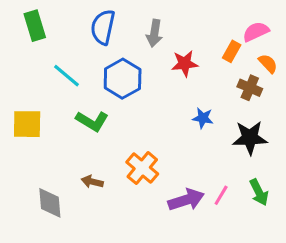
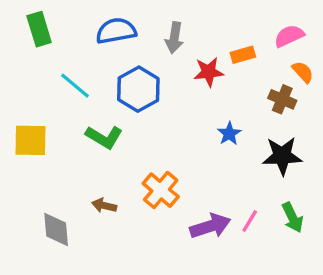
blue semicircle: (103, 27) -> (116, 31), turned 68
orange rectangle: (232, 51) -> (243, 55), moved, turned 45
blue star: (203, 118) -> (229, 134), turned 30

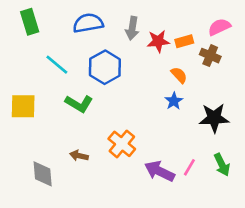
red star: (209, 72) -> (158, 41), moved
orange semicircle: (303, 72) -> (179, 75), moved
brown cross: (282, 99) -> (210, 56), moved
purple arrow: (210, 226) -> (160, 171), turned -136

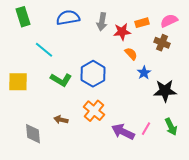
orange rectangle: (184, 41) -> (142, 23), moved
blue hexagon: (105, 67) -> (93, 74), moved
orange semicircle: (179, 75) -> (131, 54), moved
blue star: (174, 101) -> (144, 73), moved

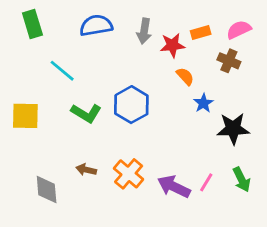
orange cross: (94, 111) -> (129, 174), moved

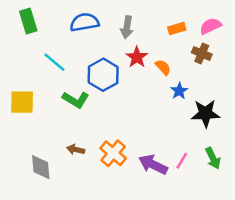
red star: (172, 45) -> (137, 57), moved, turned -30
blue hexagon: (131, 105) -> (103, 75), moved

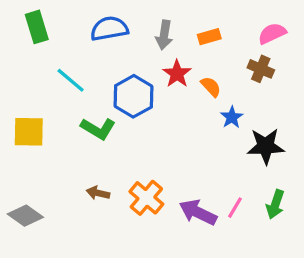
orange rectangle: (177, 29) -> (209, 37), moved
green arrow: (213, 158) -> (275, 204), turned 45
gray diamond: (41, 167) -> (25, 216), moved, turned -50

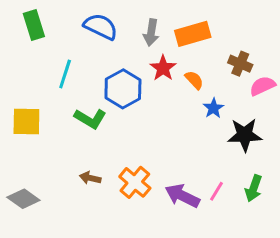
blue semicircle: (109, 29) -> (101, 27), turned 36
pink semicircle: (272, 33) -> (262, 86), moved
orange rectangle: (209, 37) -> (193, 34), size x1.6
cyan line: (71, 80) -> (65, 74), turned 68

